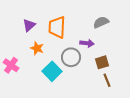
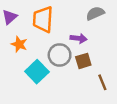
brown square: (102, 62) -> (83, 61), moved

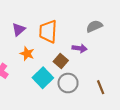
gray circle: (60, 55) -> (68, 83), moved
brown square: (83, 61) -> (61, 61), moved, turned -32

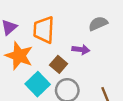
orange star: (27, 54) -> (19, 56), size x1.6

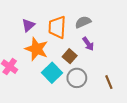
gray semicircle: (98, 24) -> (83, 22), moved
purple arrow: (81, 50) -> (88, 44), turned 48

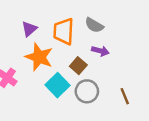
gray semicircle: (83, 22) -> (94, 25), turned -126
purple arrow: (88, 44) -> (100, 51), turned -40

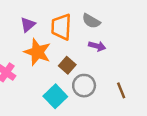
brown square: (78, 66) -> (67, 65), moved
cyan square: (57, 85) -> (55, 96), moved

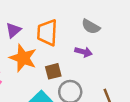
gray semicircle: (91, 21) -> (91, 27), moved
brown square: (67, 65) -> (53, 71), turned 35

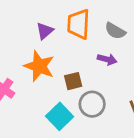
purple triangle: (13, 30) -> (45, 31), moved
orange trapezoid: (47, 33) -> (79, 24), moved

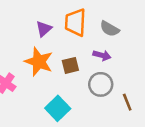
brown square: (73, 81) -> (70, 65), moved
gray circle: (92, 104) -> (101, 84), moved

